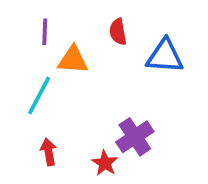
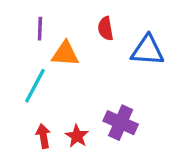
purple cross: (135, 137) -> (121, 123), turned -32
red star: (105, 163) -> (77, 136), moved

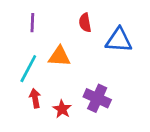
orange triangle: (65, 54) -> (59, 56), moved
red arrow: (43, 136) -> (35, 98), moved

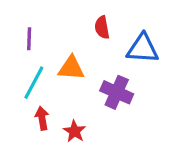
purple line: (32, 23) -> (29, 39), moved
purple cross: (97, 98) -> (117, 92), moved

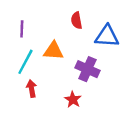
red star: (74, 131) -> (73, 100), moved

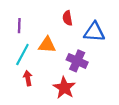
red star: (73, 100) -> (64, 88), size x1.5

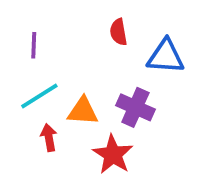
orange triangle: (47, 45) -> (83, 111), moved
cyan line: (22, 55) -> (39, 96), turned 30

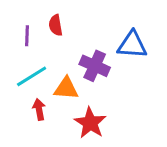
red semicircle: (118, 32) -> (56, 25), moved
purple cross: (135, 107) -> (95, 66), moved

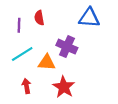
blue triangle: (132, 45) -> (89, 18), moved
red arrow: (39, 109) -> (26, 86), moved

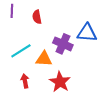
blue triangle: (89, 18) -> (87, 33), moved
purple line: (19, 25) -> (12, 11), moved

